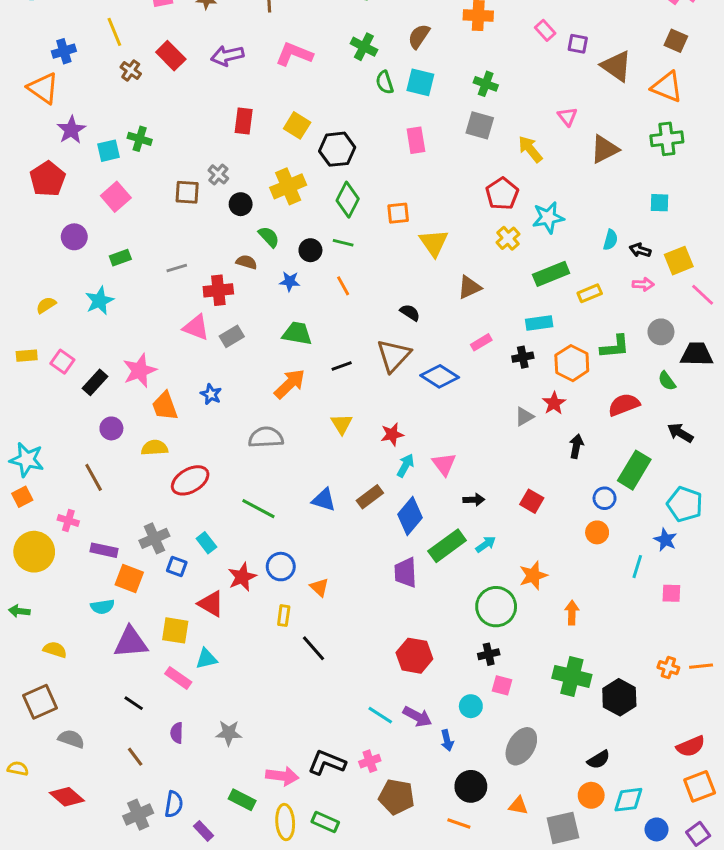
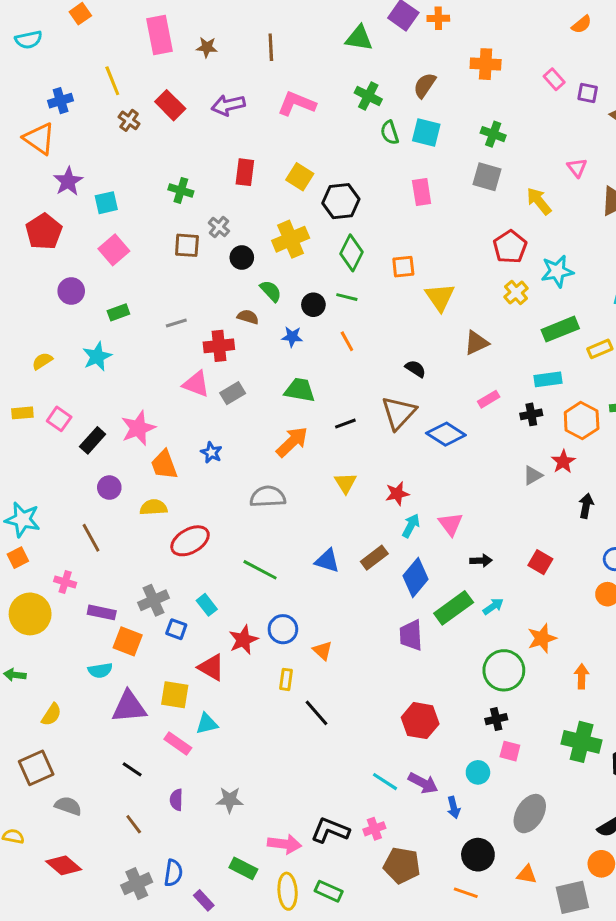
green cross: (140, 139) -> (181, 190), moved
yellow semicircle: (55, 650) -> (51, 715), turned 105

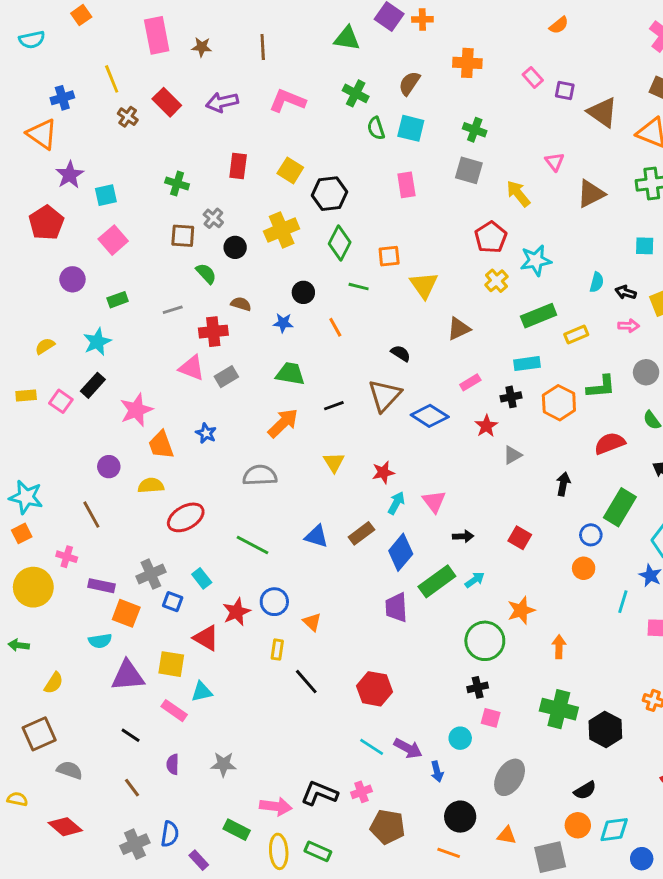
green semicircle: (271, 291) -> (206, 274), moved
green line: (347, 297) -> (359, 287), moved
black rectangle: (93, 440) -> (93, 385), moved
red star: (563, 462) -> (486, 426), moved
red hexagon: (420, 721) -> (375, 689), moved

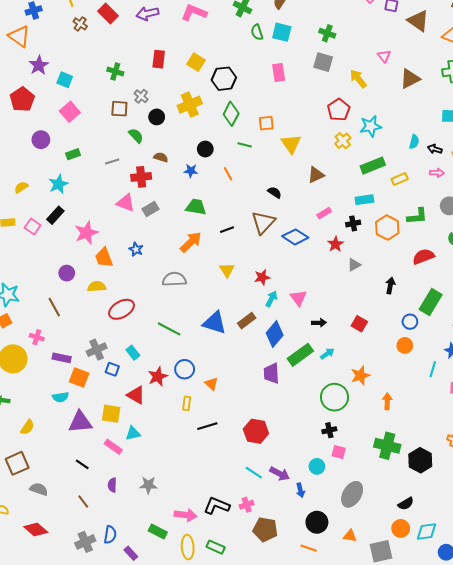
cyan square: (106, 195) -> (65, 80), turned 35
blue triangle: (316, 536) -> (215, 323), size x1.4
black line: (306, 682) -> (207, 426), turned -66

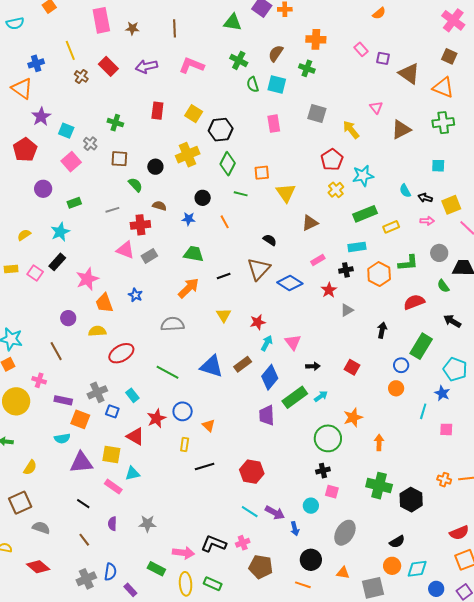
green cross: (327, 33) -> (307, 68), moved
gray cross: (141, 96) -> (90, 144), moved
cyan semicircle: (414, 142) -> (405, 191), turned 136

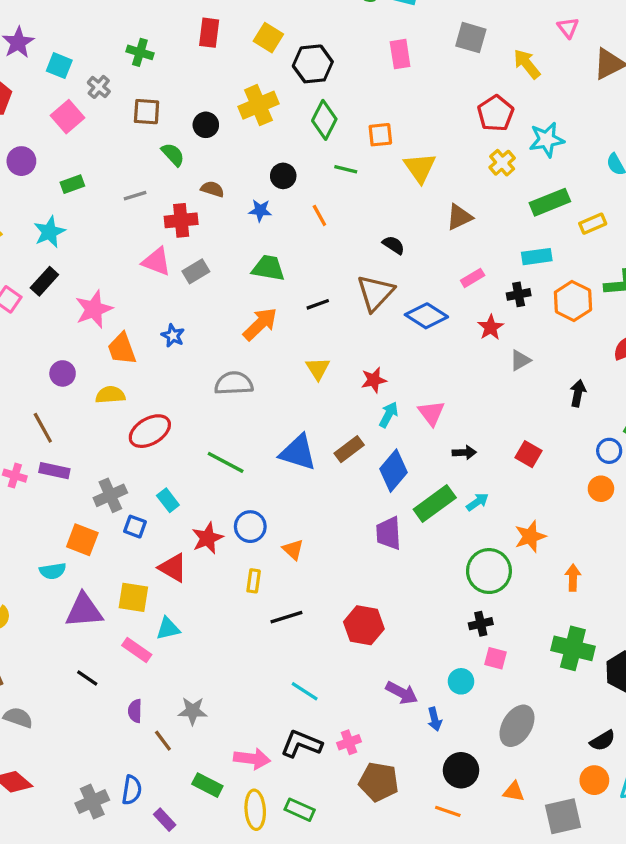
purple rectangle: (63, 400) -> (54, 471), moved
cyan line: (250, 512) -> (305, 691), moved
brown line: (84, 540) -> (163, 741), moved

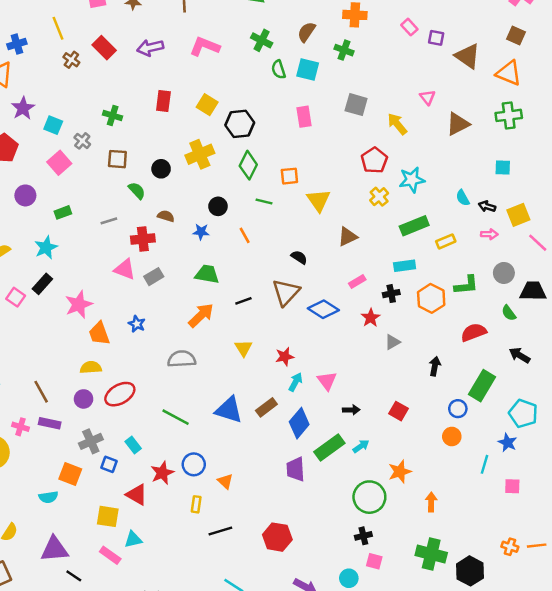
purple circle: (63, 373) -> (84, 399), moved
purple triangle: (84, 611) -> (54, 549), moved

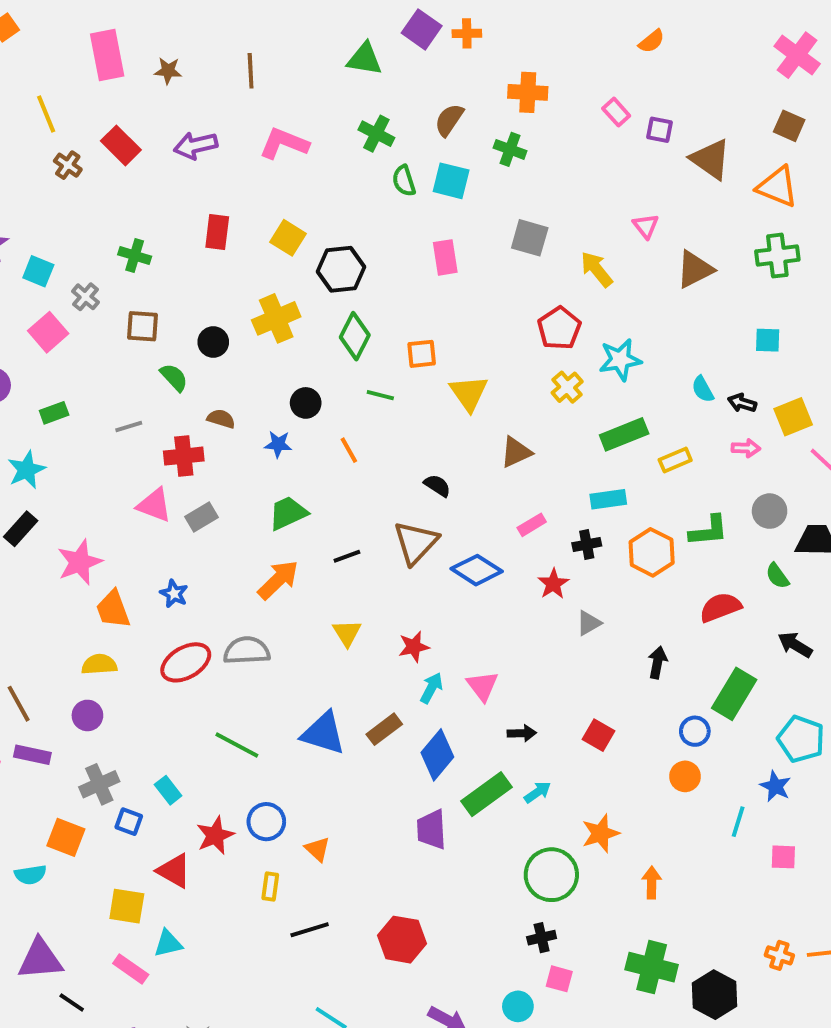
green trapezoid: (207, 274) -> (288, 513), turned -35
red ellipse: (120, 394) -> (186, 662), moved

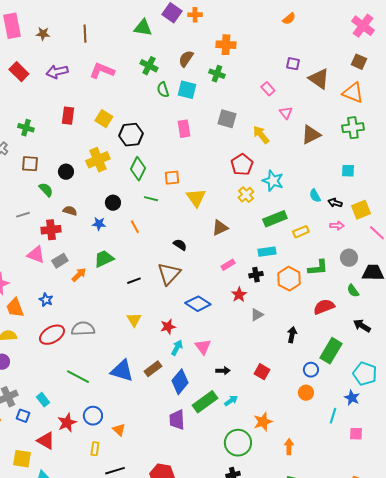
pink rectangle: (616, 112) -> (268, 89), moved
cyan star: (620, 360) -> (273, 181), turned 30
blue diamond: (477, 570) -> (198, 304), moved
orange arrow: (278, 580) -> (79, 275), moved, size x0.7

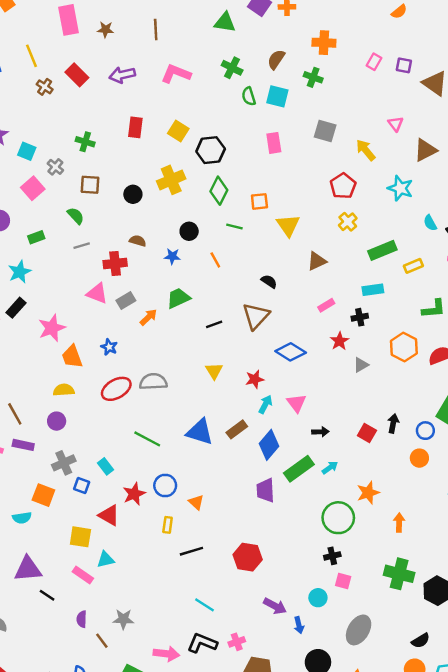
pink rectangle: (268, 89) -> (374, 62), moved, turned 72
cyan star: (273, 181) -> (400, 188), moved
green semicircle: (46, 190) -> (76, 216), moved
orange hexagon: (289, 279) -> (404, 347), moved
black arrow: (292, 335) -> (393, 423), moved

